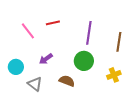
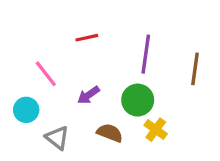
pink line: (28, 31) -> (46, 74), moved
purple arrow: (46, 59) -> (88, 95), moved
yellow cross: (114, 75) -> (156, 130), moved, turned -32

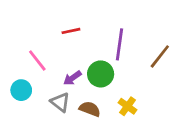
brown line: (195, 69) -> (160, 56), turned 30
green circle: (138, 100) -> (101, 74), moved
gray triangle: (57, 138) -> (60, 102), moved

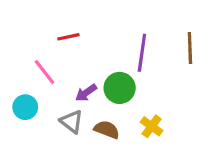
red line: (71, 31) -> (68, 37), moved
brown line: (160, 56) -> (190, 48), moved, turned -40

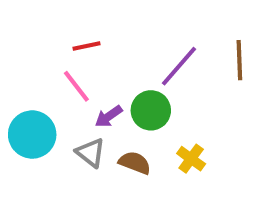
purple line: (142, 53) -> (179, 66), turned 33
pink line: (44, 72) -> (76, 86), moved
cyan circle: (25, 107) -> (32, 135), size x1.5

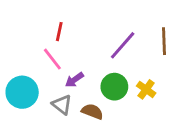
red line: (86, 46) -> (59, 32), turned -66
green circle: (151, 110) -> (114, 87), moved
yellow cross: (191, 159) -> (146, 89), moved

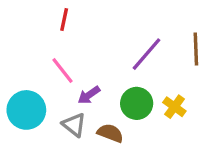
red line: (59, 32) -> (64, 19), moved

